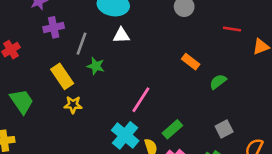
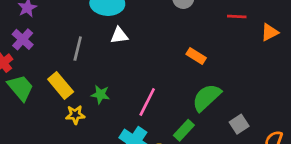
purple cross: (54, 27) -> (23, 39), moved, turned -30
green star: (96, 66) -> (100, 94), moved
green semicircle: (218, 82) -> (207, 97), moved, size x1.6
green trapezoid: (22, 101) -> (21, 88), moved

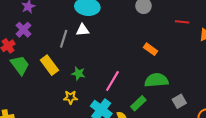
white triangle: (119, 35) -> (83, 30), moved
green semicircle: (207, 97) -> (156, 80), turned 35
yellow star: (75, 115) -> (71, 97), moved

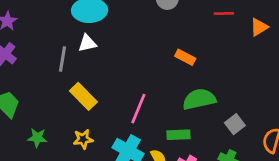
yellow rectangle: (49, 65) -> (83, 96), moved
green star: (78, 73) -> (37, 138), moved
green rectangle: (138, 103) -> (178, 135), turned 49

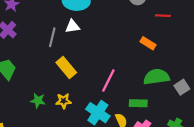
red line: (224, 13) -> (163, 16), moved
gray square: (235, 124) -> (182, 87), moved
green star: (37, 138) -> (38, 101), moved

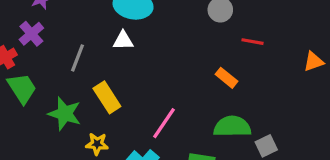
gray line: (52, 37) -> (77, 58), moved
green star: (38, 101) -> (65, 114), moved, size x1.5

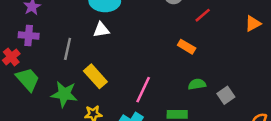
purple cross: (31, 34) -> (29, 36), turned -36
red line: (252, 42) -> (203, 15), turned -42
green semicircle: (232, 127) -> (197, 84), size x0.6

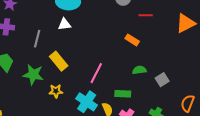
red line: (203, 15) -> (146, 15), turned 40
orange triangle: (253, 24) -> (186, 23), size x1.5

